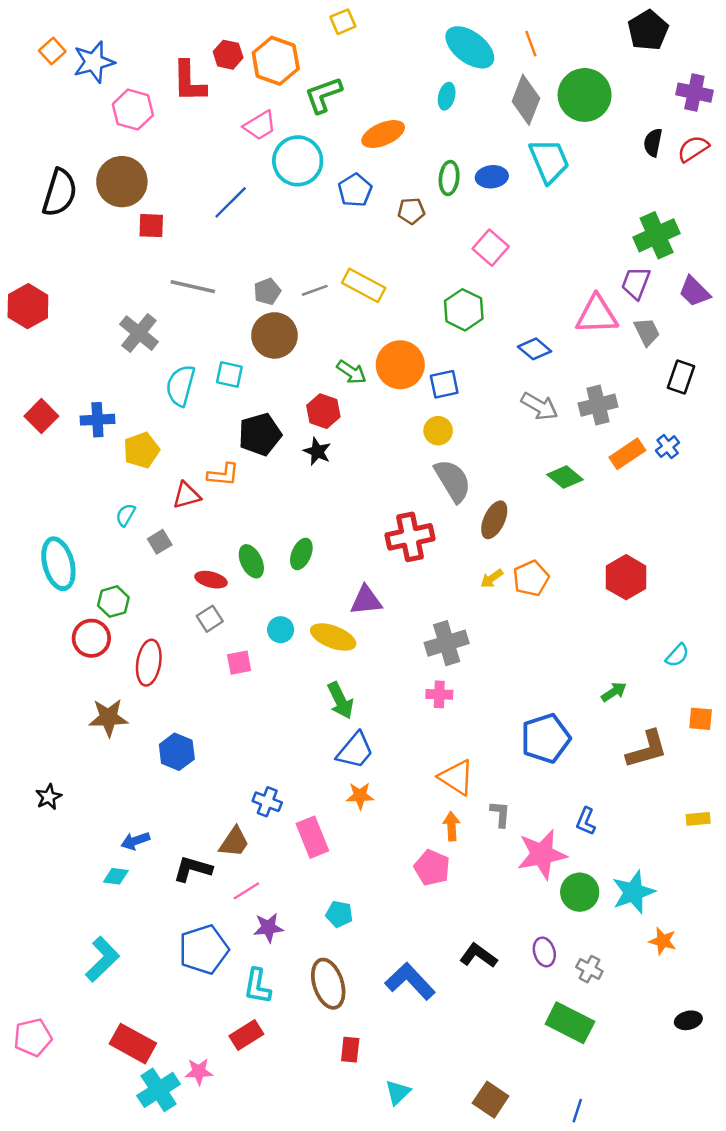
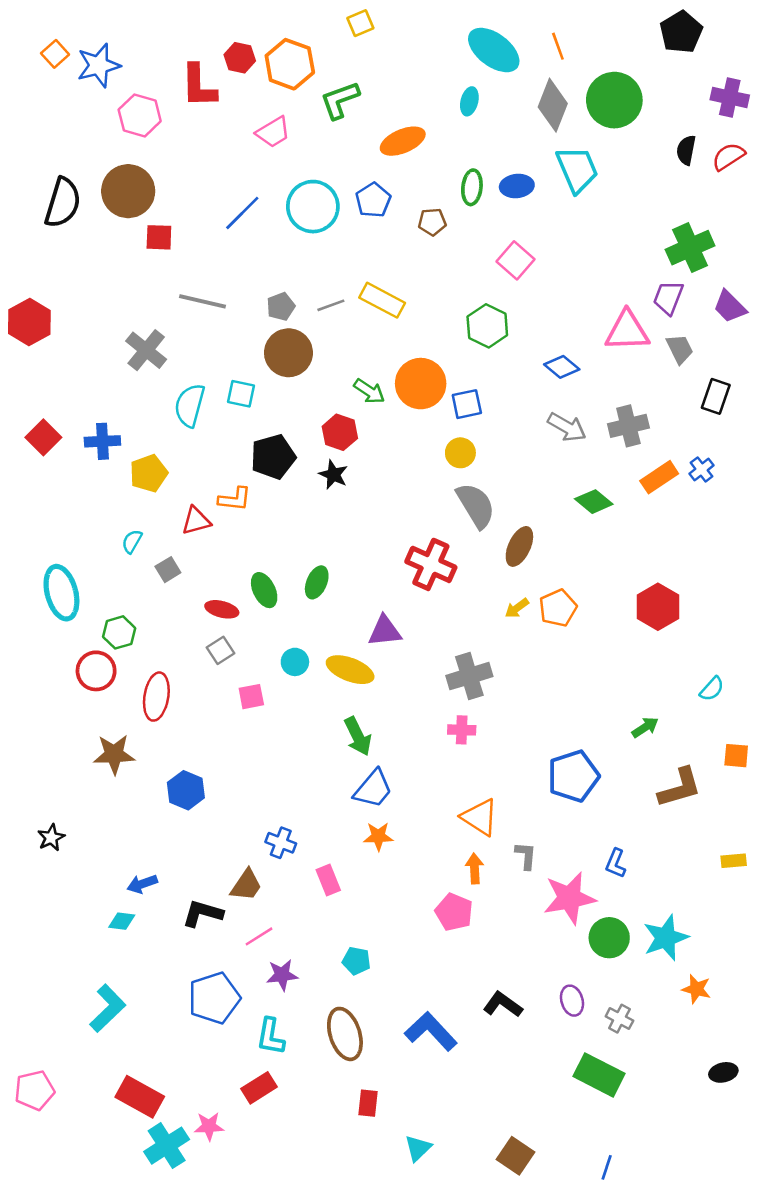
cyan circle: (298, 161) -> (313, 207), moved
red cross: (410, 537) -> (431, 564), turned 36
pink rectangle: (312, 837) -> (328, 880), size x0.7

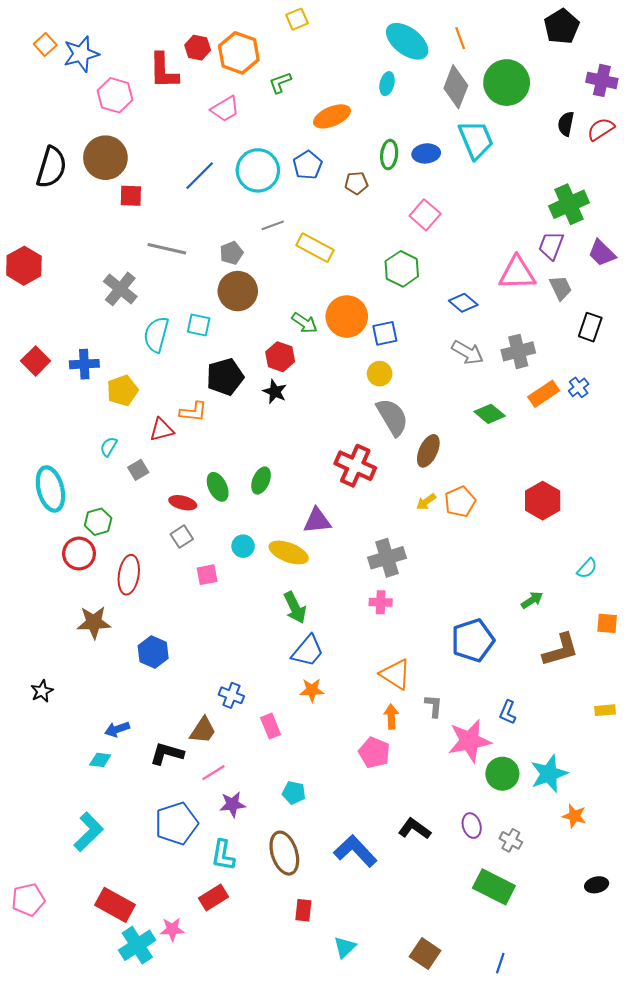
green L-shape: (340, 100) -> (280, 83), size x0.7
gray line: (331, 305) -> (273, 225), moved

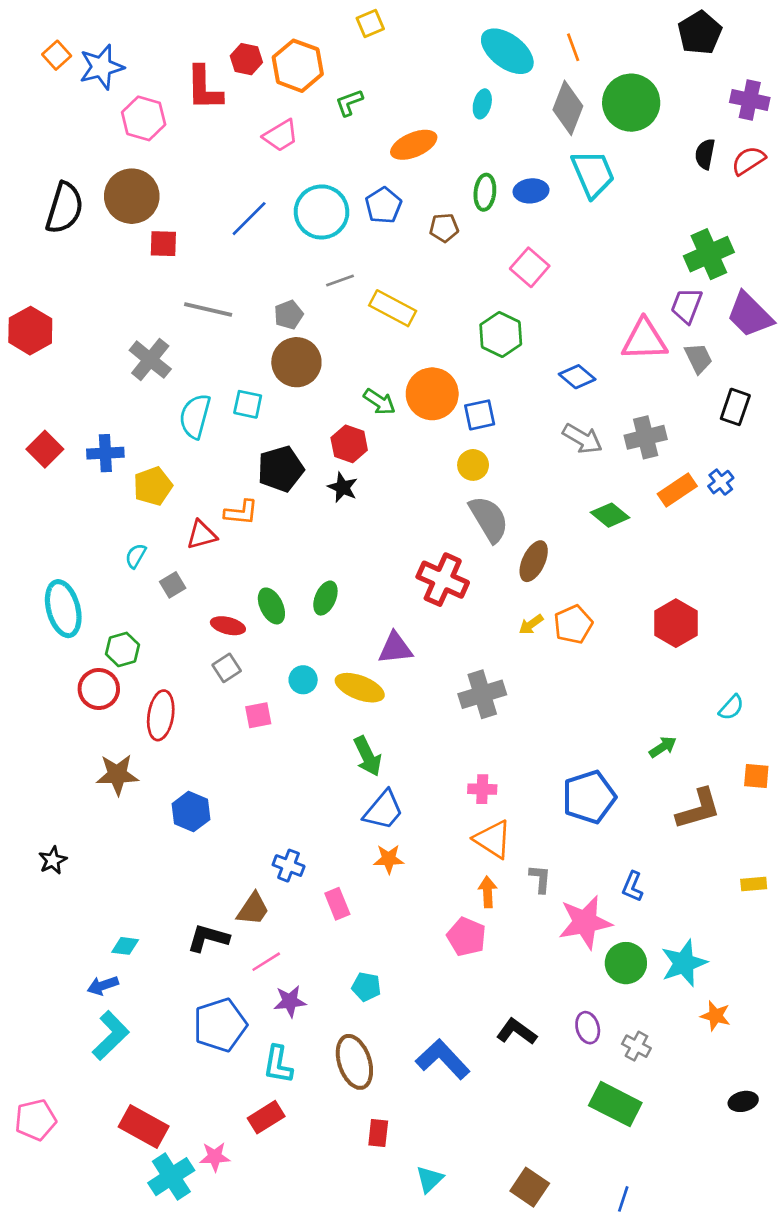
purple trapezoid: (602, 253) -> (750, 315), size x1.4
pink cross: (381, 602) -> (482, 789), moved
blue arrow: (117, 729) -> (103, 985), moved

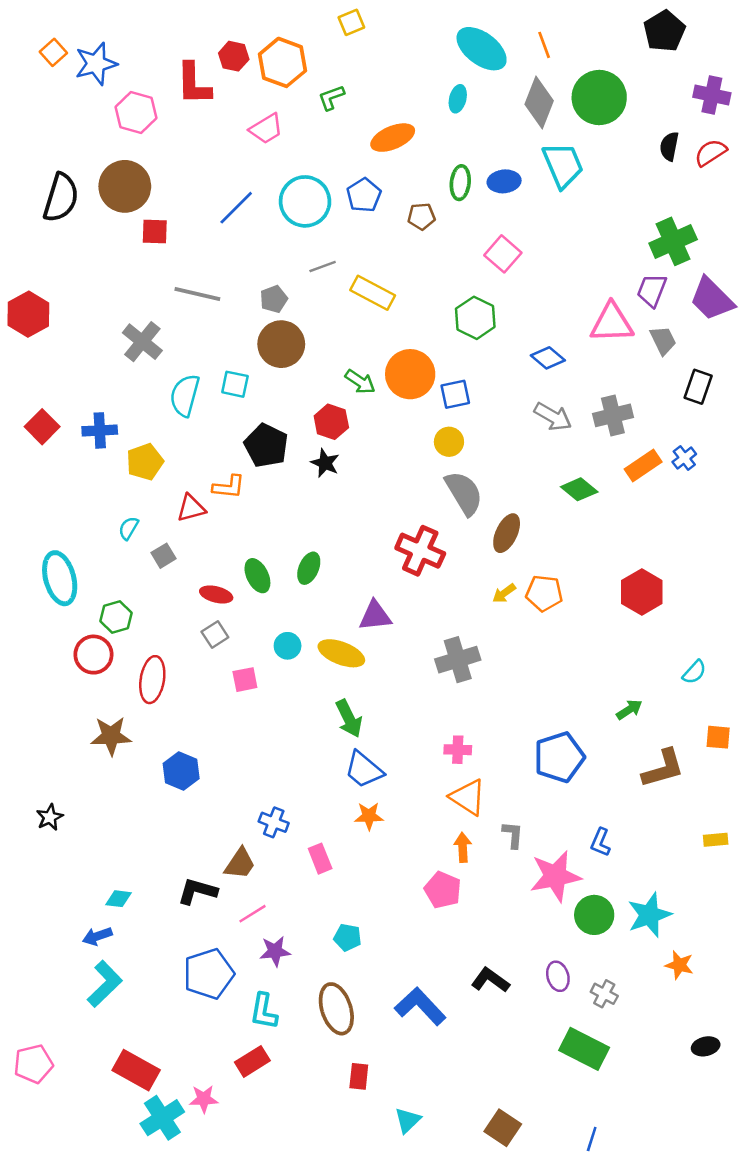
black pentagon: (281, 469) -> (266, 446), turned -30
orange pentagon: (573, 624) -> (544, 593), turned 30
blue trapezoid: (383, 810) -> (364, 770), turned 90

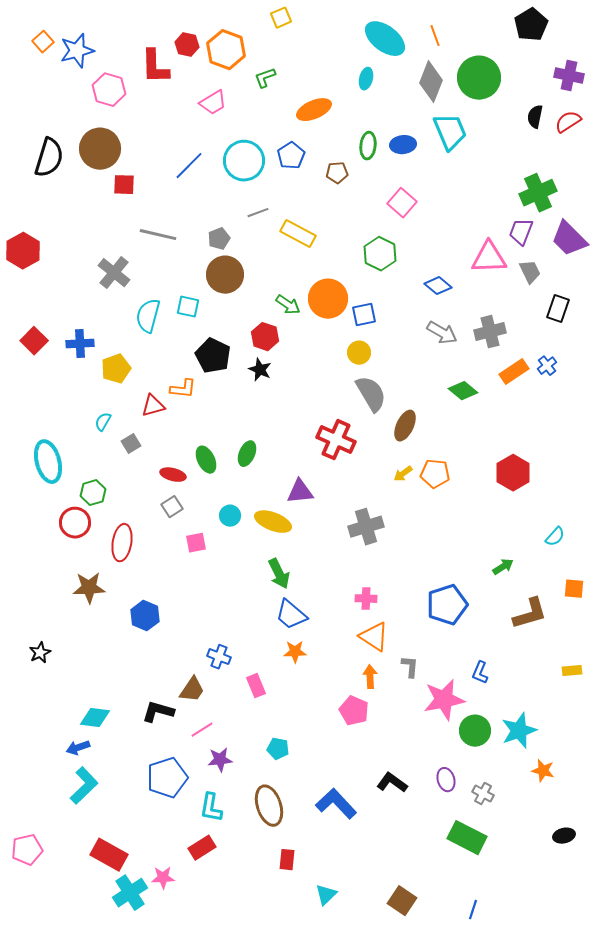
cyan diamond: (119, 899) -> (95, 718), size x1.4

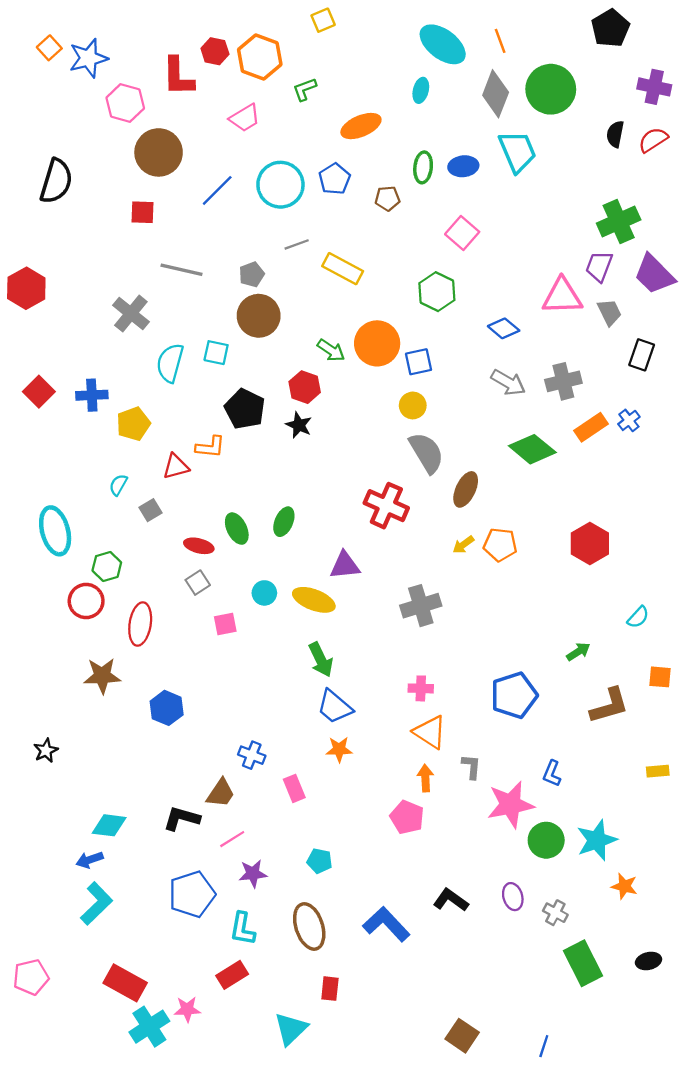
brown circle: (100, 149) -> (159, 152), moved
green diamond: (463, 391) -> (532, 449), size x1.4
green rectangle: (467, 838) -> (583, 963), moved, turned 36
cyan triangle: (326, 895) -> (291, 1029), moved, size x1.4

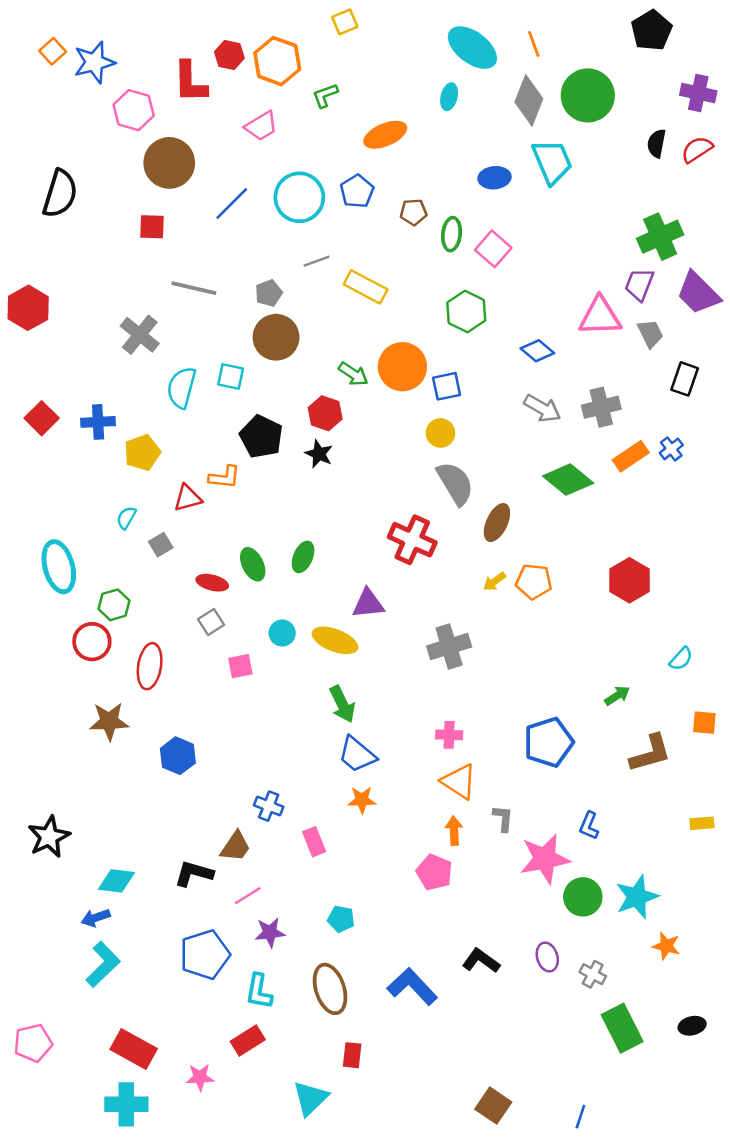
green ellipse: (423, 167) -> (452, 234), moved
black star: (46, 751) -> (49, 837), moved, size x1.6
cyan cross: (149, 1027) -> (126, 1104), moved, turned 33

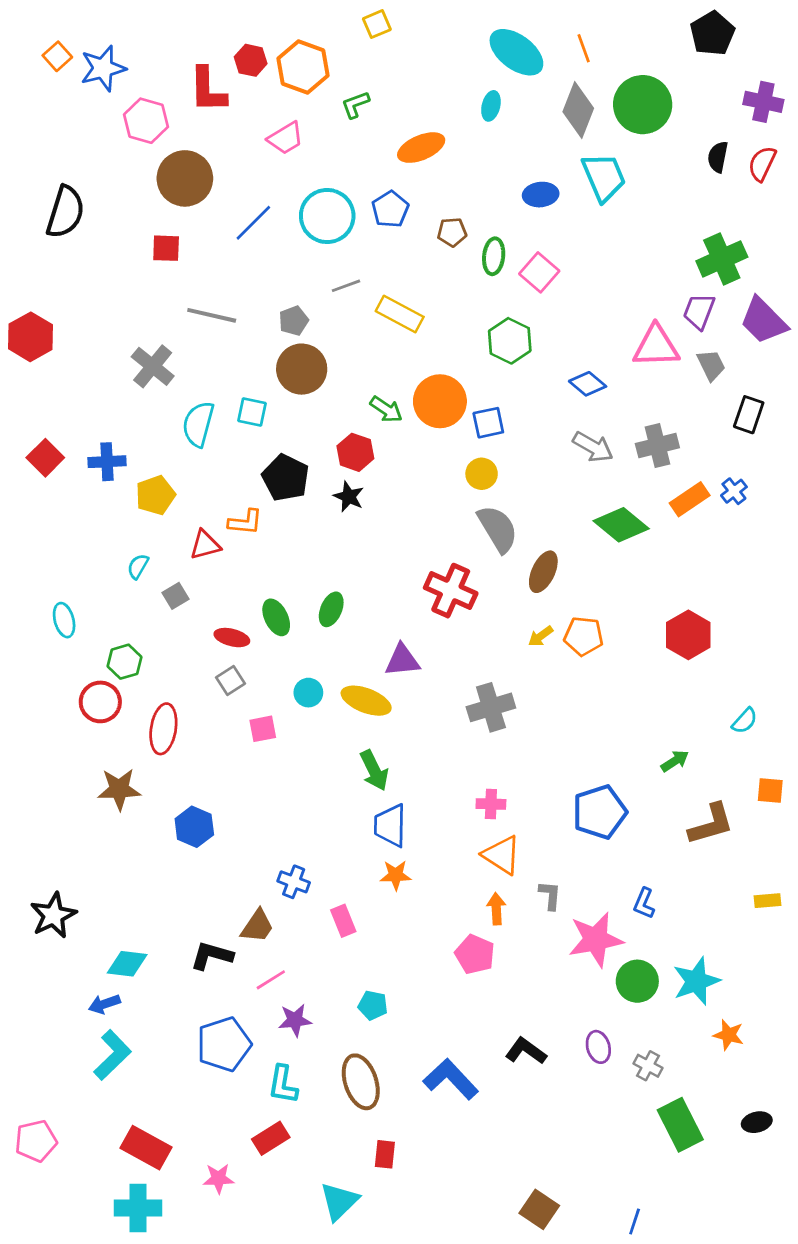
red semicircle: (697, 149) -> (762, 164), turned -32
cyan ellipse: (59, 567) -> (64, 620), size x0.6
blue trapezoid: (357, 755) -> (390, 825), turned 51

